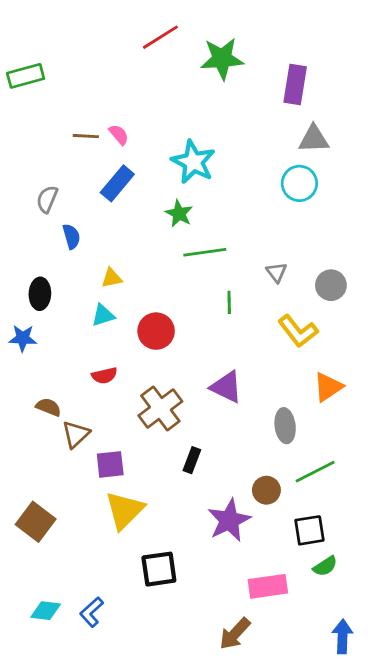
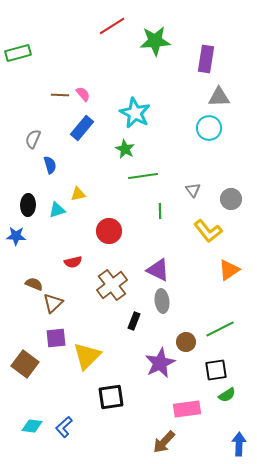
cyan triangle: (103, 315) -> (57, 210), moved
gray ellipse: (285, 426) -> (162, 301), moved
purple square: (110, 464) -> (56, 338), moved

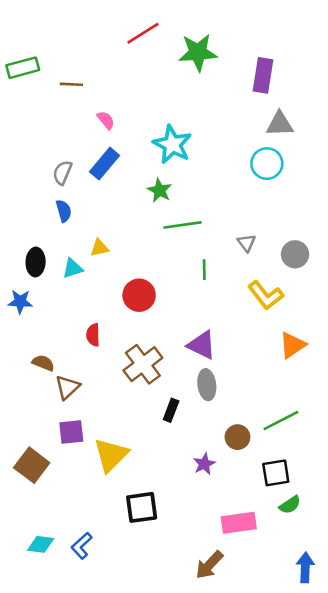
brown line: (60, 95) -> (71, 84), moved
gray semicircle: (33, 139) -> (62, 173), moved
red semicircle: (73, 262) -> (93, 335), turned 102
purple star: (160, 363) -> (204, 464), size x0.6

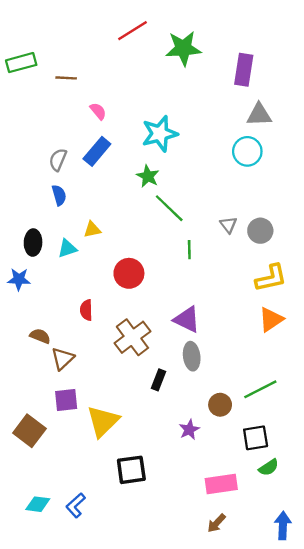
cyan star: (172, 144) -> (160, 134), turned 30
green line: (183, 225) -> (169, 208), turned 52
gray circle: (295, 254) -> (260, 231), moved
yellow L-shape: (266, 295) -> (271, 278), moved, turned -64
brown arrow: (209, 565) -> (217, 523), moved, size x0.7

